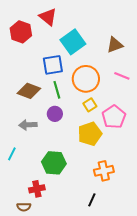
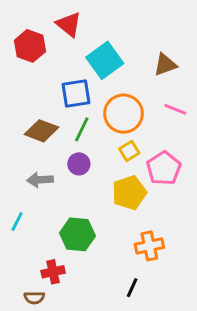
green line: (57, 90) -> (82, 129), turned 42

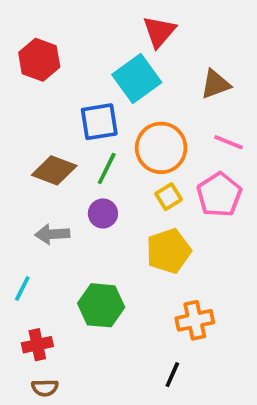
red triangle: (69, 24) -> (159, 32), moved, turned 32
pink pentagon: (164, 168) -> (219, 195), moved
red cross: (53, 272) -> (37, 345), moved

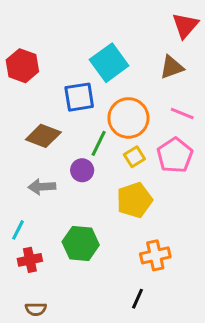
red triangle: (159, 32) -> (185, 25), moved
red hexagon: (39, 60) -> (22, 66), moved
green line: (107, 168) -> (99, 143), moved
red cross: (37, 345) -> (30, 260), moved

